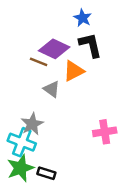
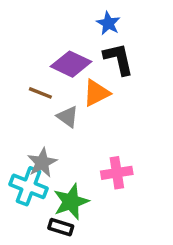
brown line: (39, 62) -> (40, 93), moved
pink cross: (105, 132) -> (117, 173), moved
green star: (20, 168) -> (71, 202), moved

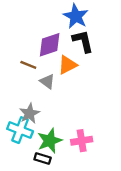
blue star: (108, 23) -> (76, 16), size x1.5
purple diamond: (71, 64) -> (50, 45), turned -44
pink cross: (117, 173) -> (82, 141), moved

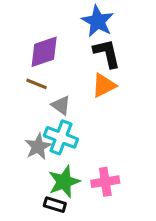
purple diamond: (50, 45) -> (44, 52), moved
orange triangle: (67, 65) -> (104, 85), moved
cyan cross: (20, 130) -> (61, 137), moved

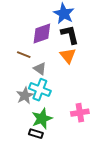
purple diamond: (44, 52) -> (42, 34), moved
orange triangle: (104, 85) -> (68, 56), turned -42
pink cross: (105, 182) -> (80, 113), moved

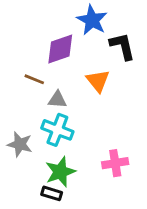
black L-shape: (70, 35) -> (122, 46), moved
gray triangle: (40, 69) -> (57, 100), turned -32
gray star: (25, 96) -> (20, 144), moved, turned -30

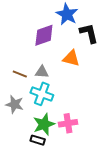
brown line: (34, 79) -> (20, 74), moved
orange triangle: (98, 81) -> (71, 58), turned -36
pink cross: (115, 163) -> (68, 123), moved

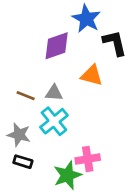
cyan cross: (42, 94) -> (54, 121), turned 30
green star: (44, 124) -> (67, 175), moved
black rectangle: (38, 140) -> (23, 162), moved

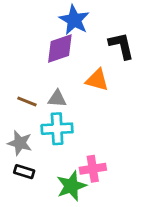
blue star: (86, 19) -> (74, 20), moved
cyan cross: (54, 121) -> (57, 129), turned 36

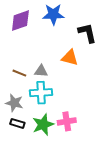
blue star: (74, 20) -> (53, 14), turned -30
purple diamond: (60, 49) -> (20, 21), moved
green star: (71, 186) -> (43, 124), moved

